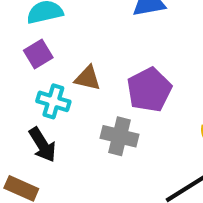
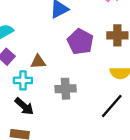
purple pentagon: (149, 90) -> (80, 42), moved

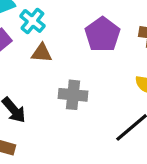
cyan cross: (23, 80) -> (32, 21), moved, turned 30

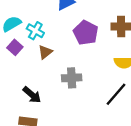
brown triangle: (42, 53) -> (45, 52), turned -35

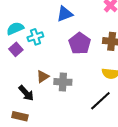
cyan cross: (35, 31) -> (35, 37), turned 35
brown triangle: (45, 52) -> (43, 77), moved

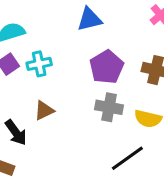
cyan cross: (35, 37) -> (39, 64), moved
gray cross: (63, 82) -> (109, 107), moved

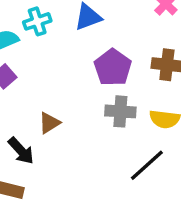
cyan cross: (39, 64) -> (37, 21), moved

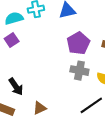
brown triangle: (49, 123) -> (40, 108), moved

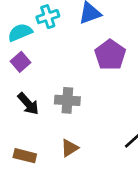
gray cross: (79, 71) -> (67, 100), moved
black arrow: (16, 87) -> (28, 104), moved

